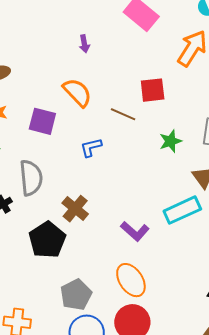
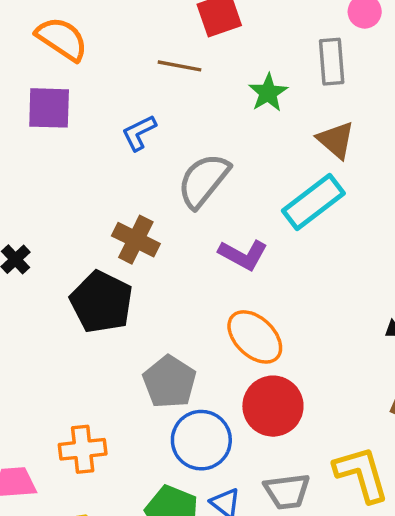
orange semicircle: (77, 92) -> (62, 39), moved
gray semicircle: (31, 178) -> (203, 181), moved, turned -123

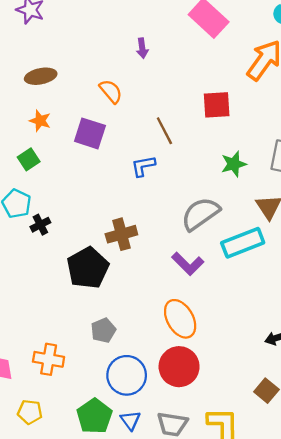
orange semicircle: (62, 39) -> (111, 91), size x0.7
brown line: (180, 66) -> (164, 131), moved, turned 36
gray semicircle: (203, 181) -> (200, 214), moved
brown cross: (136, 240) -> (121, 234), turned 32
gray pentagon: (169, 382) -> (103, 330), moved, size x0.7

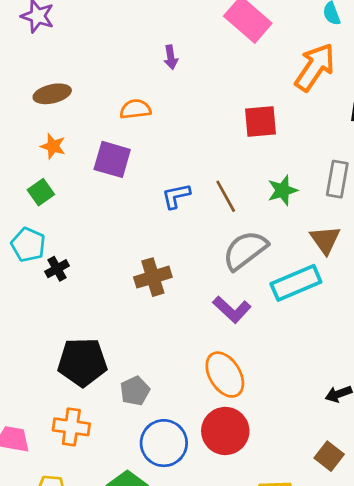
orange semicircle: (111, 91) -> (135, 109), turned -55
brown line: (164, 131) -> (226, 196), moved
black pentagon: (88, 268) -> (82, 362), moved, turned 30

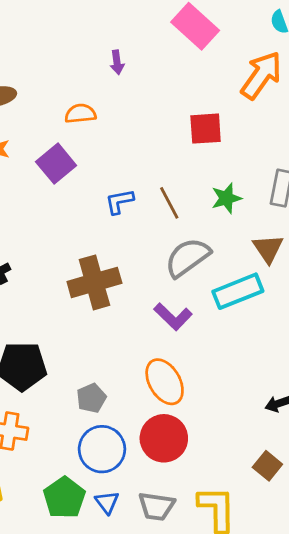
purple square: (112, 159) -> (56, 164), turned 33
brown cross: (153, 277) -> (94, 282), size x1.4
gray pentagon: (135, 391) -> (91, 398), moved

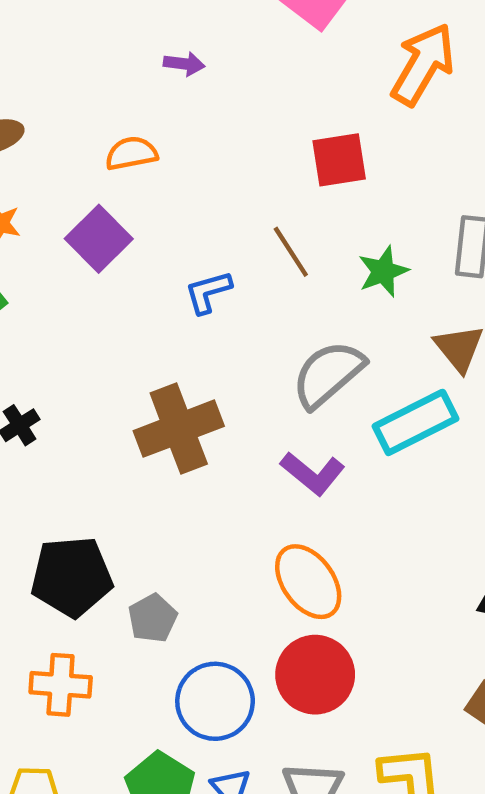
purple arrow: (117, 62) -> (184, 64), turned -70
brown line: (169, 203) -> (291, 252), moved
gray pentagon: (91, 398) -> (153, 618), moved

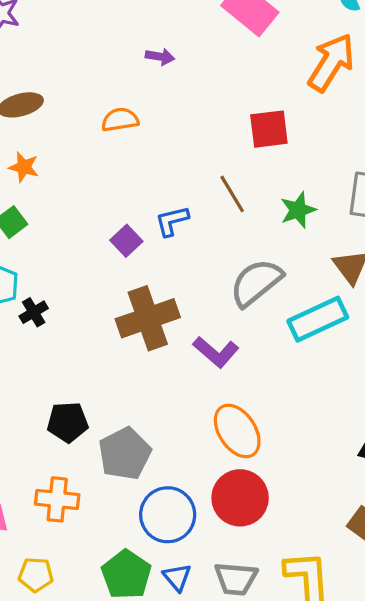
purple square: (99, 239) -> (126, 241), moved, size x0.7
purple L-shape: (313, 473) -> (216, 352), moved
black pentagon: (72, 577) -> (68, 422), size x0.7
gray pentagon: (153, 618) -> (125, 454), size x1.5

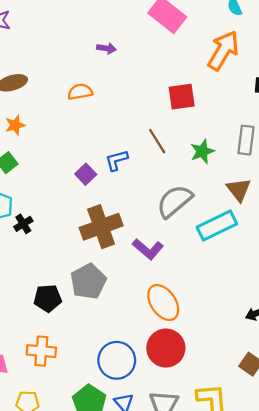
orange star: (24, 167) -> (15, 125), turned -30
gray pentagon: (125, 454) -> (88, 281), moved

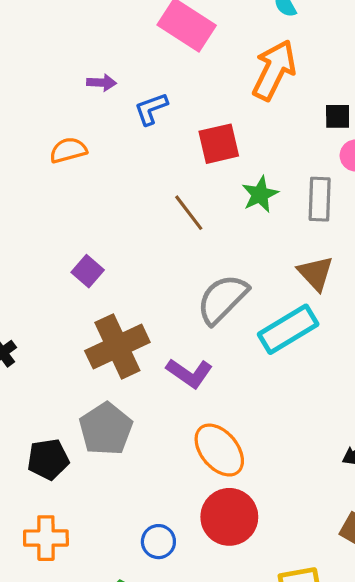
green star: (202, 151) -> (260, 194), moved
blue L-shape: (117, 160) -> (151, 109), moved
blue circle: (117, 360) -> (158, 542), size x0.6

